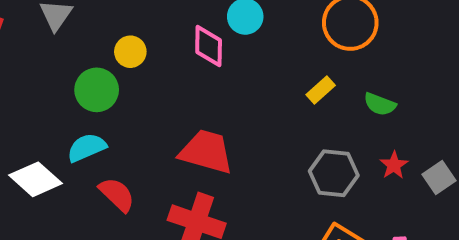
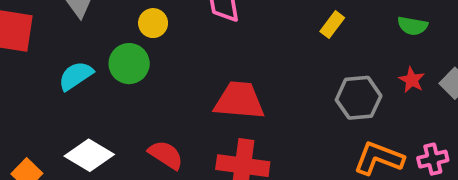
green semicircle: (380, 104) -> (413, 26), moved
cyan semicircle: (87, 148) -> (76, 76), moved

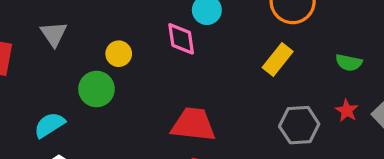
yellow rectangle: (332, 25) -> (278, 59), size x1.4
cyan semicircle: (76, 76) -> (49, 125), moved

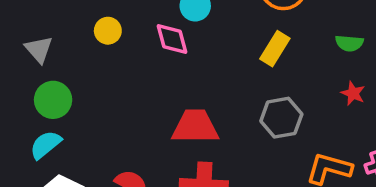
yellow circle: (119, 54) -> (108, 31), moved
green circle: (96, 89) -> (53, 100), moved
gray hexagon: (299, 125) -> (281, 118), moved

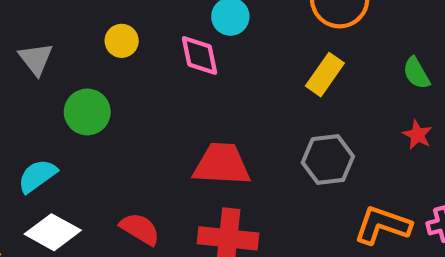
green semicircle: (349, 43) -> (416, 73), turned 52
green circle: (53, 100) -> (87, 112), moved

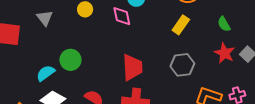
green circle: (87, 112) -> (70, 60), moved
red star: (417, 135) -> (224, 53), size x1.5
red trapezoid: (222, 164) -> (132, 67), turned 84

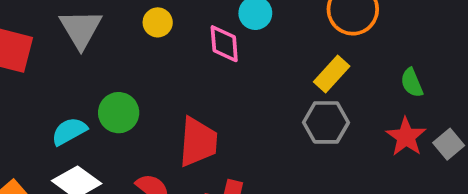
gray triangle: (45, 18) -> (81, 29), size x1.4
gray hexagon: (182, 65) -> (326, 122), moved
red trapezoid: (132, 67) -> (198, 142), moved

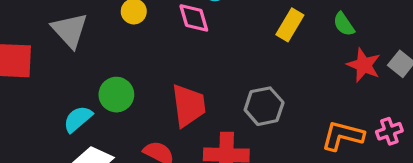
green semicircle: (412, 83) -> (344, 24), moved
gray hexagon: (326, 122) -> (264, 106), moved

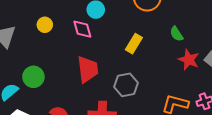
yellow rectangle: (290, 25) -> (134, 44), moved
red trapezoid: (189, 106) -> (88, 69), moved

